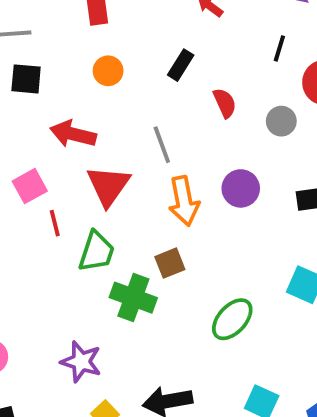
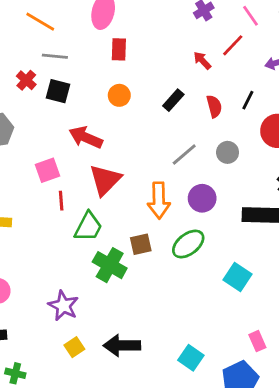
red semicircle: (225, 103) -> (214, 106), moved
gray circle: (281, 121) -> (228, 152), moved
gray line: (162, 145) -> (184, 155), moved, turned 60
green ellipse: (232, 319) -> (188, 244), moved

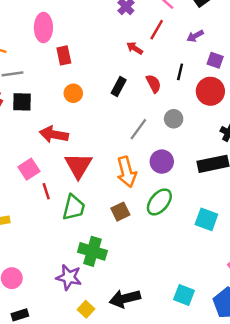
green cross: (110, 265) -> (92, 251), moved

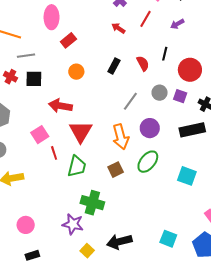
red arrow: (135, 48) -> (118, 28), moved
red rectangle: (64, 55) -> (68, 40), turned 63
purple square: (215, 60) -> (180, 96), moved

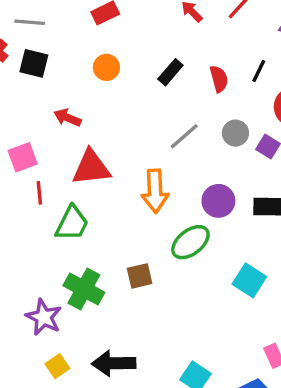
red arrow: (60, 106) -> (67, 118), size x0.7
purple circle: (150, 128) -> (218, 201), moved
red triangle: (81, 132) -> (91, 168), turned 40
brown square: (116, 170) -> (140, 276), moved

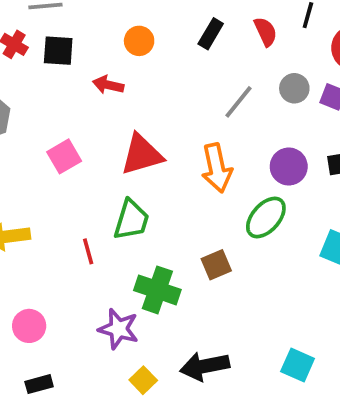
red arrow: (67, 118) -> (108, 85), moved
red line: (39, 193) -> (88, 251), moved

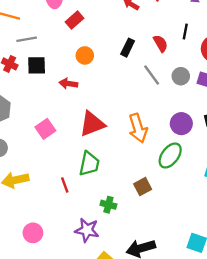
gray line: (238, 102) -> (152, 75), moved, turned -70
green cross: (157, 290) -> (108, 205), size x0.6

